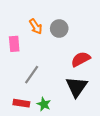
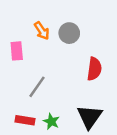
red semicircle: (81, 59) -> (94, 69), turned 126
black triangle: (77, 87) -> (90, 117), moved

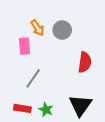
pink rectangle: (17, 51) -> (25, 46), moved

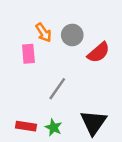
red semicircle: (85, 62) -> (98, 52), moved, turned 42
gray line: (33, 78) -> (57, 89), moved

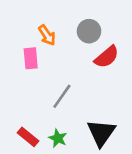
gray circle: (72, 35) -> (89, 31), moved
red rectangle: (26, 126) -> (28, 137), turned 30

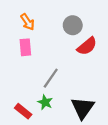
orange arrow: (47, 35) -> (28, 22), moved
green star: (58, 138) -> (45, 102), moved

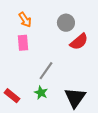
red rectangle: (23, 111) -> (12, 96), moved

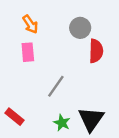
red semicircle: (79, 42) -> (96, 51), turned -48
green star: (41, 93) -> (62, 123), moved

